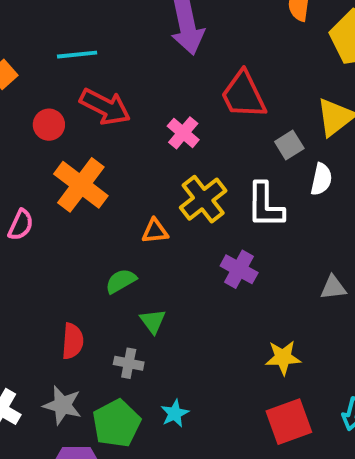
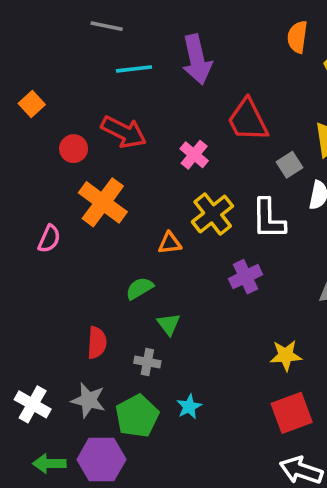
cyan line: (77, 55) -> (134, 69), moved
purple cross: (239, 269) -> (246, 277), turned 36

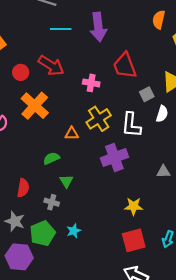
pink cross: (194, 155) -> (91, 83), turned -35
purple cross: (246, 277) -> (114, 158), size x1.4

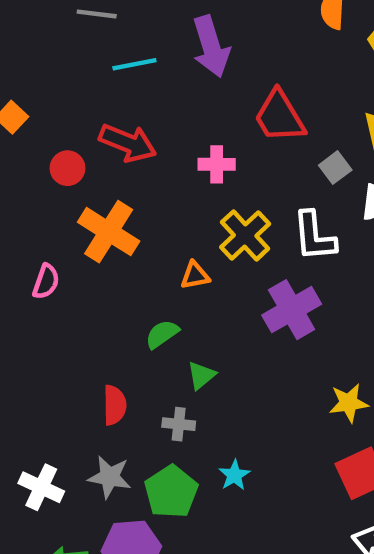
green triangle: (66, 181) -> (201, 375), turned 32

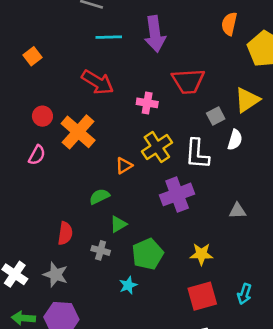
red trapezoid: (279, 117) -> (188, 81), turned -72
red circle: (67, 168) -> (42, 116), moved
orange triangle: (195, 275) -> (124, 166), turned -30
green pentagon: (171, 492) -> (148, 254), moved

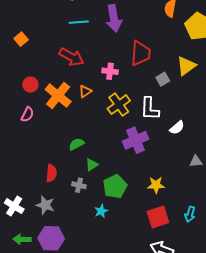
red trapezoid: (188, 81) -> (141, 53), turned -80
white semicircle: (235, 140) -> (177, 128), moved, turned 35
orange triangle: (124, 166) -> (85, 91), moved
gray triangle: (237, 211) -> (196, 161), moved

